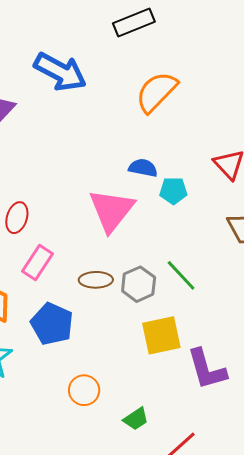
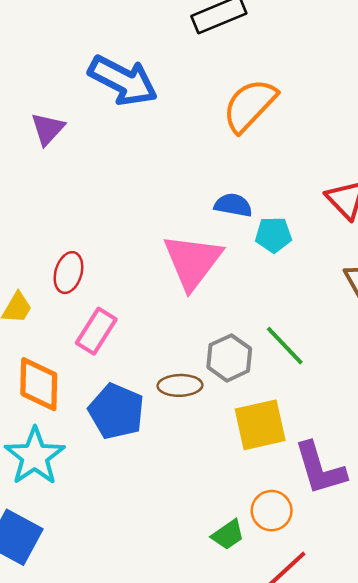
brown ellipse: (96, 280) -> (180, 385), moved
orange circle: (84, 390) -> (272, 511), moved

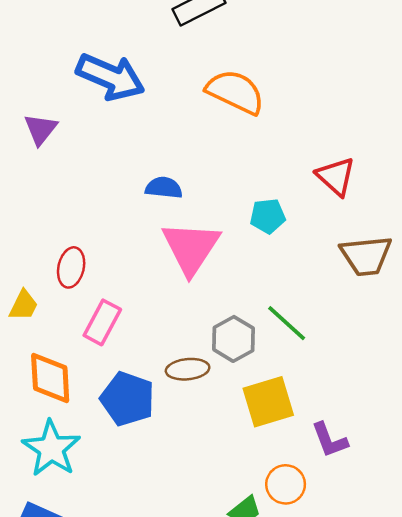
orange semicircle: (250, 105) -> (235, 92), turned 76
blue semicircle: (233, 205) -> (164, 188), moved
purple L-shape: (320, 468) -> (330, 440), size x0.7

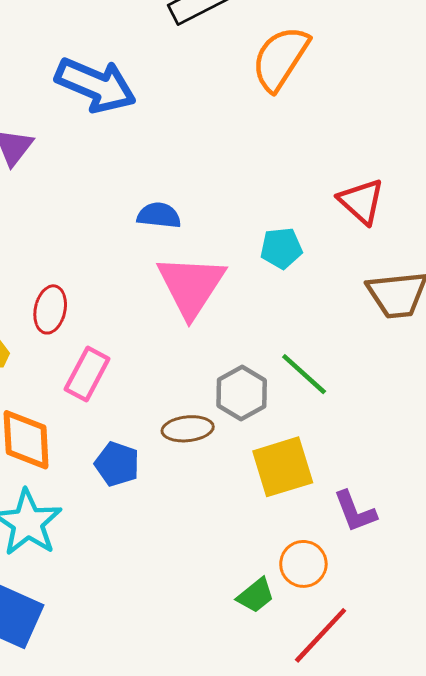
orange semicircle: (235, 92) -> (280, 58), moved, turned -82
blue pentagon: (128, 399) -> (117, 464), size x0.7

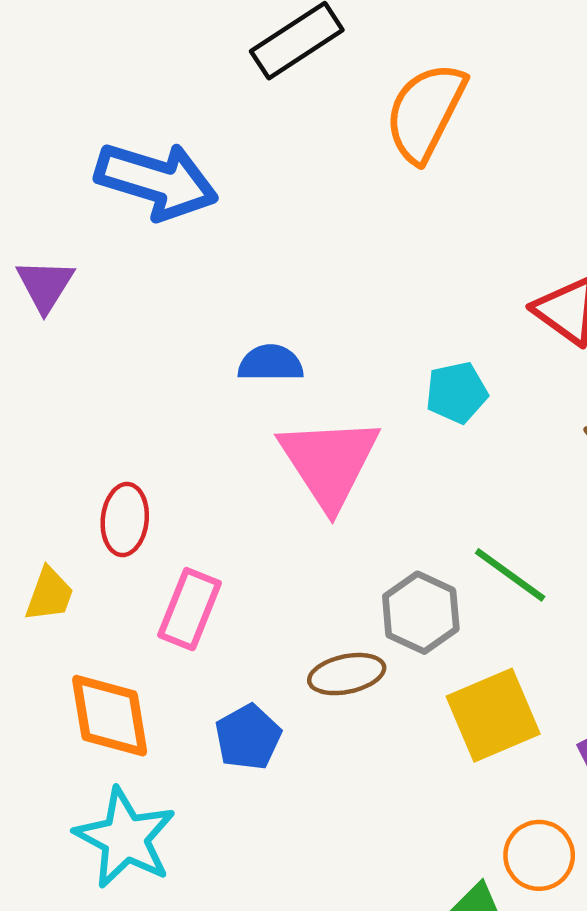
blue pentagon: (117, 464) -> (248, 737), turned 30

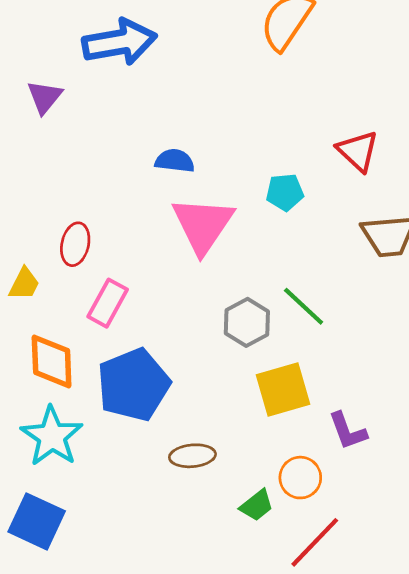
blue arrow: (157, 181) -> (119, 42), turned -34
brown ellipse: (347, 674) -> (192, 456), moved
blue pentagon: (248, 737) -> (133, 385), size x1.8

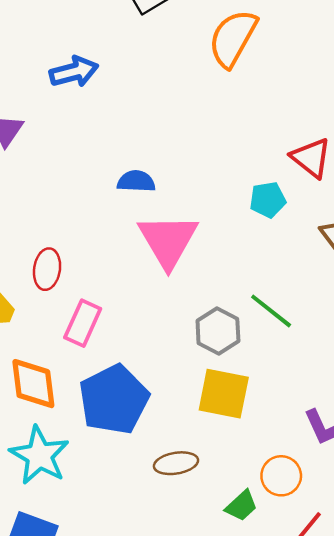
blue arrow: (119, 42) -> (74, 72), size x0.7
cyan pentagon: (285, 192) -> (268, 200), moved
yellow square: (283, 390) -> (224, 394), moved, turned 32

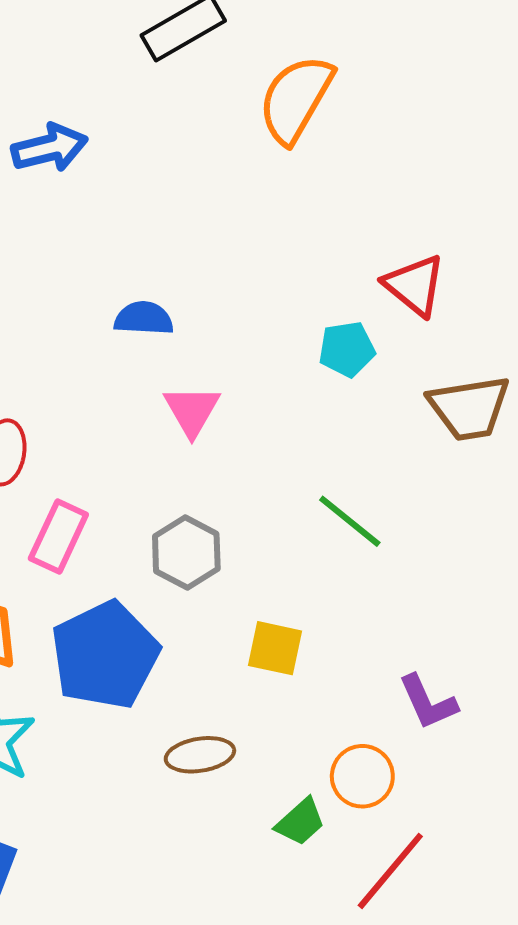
pink triangle: (168, 241) -> (192, 411), size x0.6
gray hexagon: (218, 331) -> (186, 552), moved
yellow square: (224, 394) -> (275, 648), size x0.7

